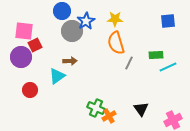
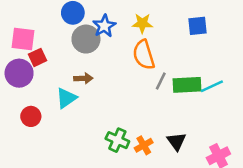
blue square: (168, 21) -> (197, 26), moved
green rectangle: (156, 55) -> (187, 85), moved, size x1.5
orange cross: (109, 116) -> (144, 145), moved

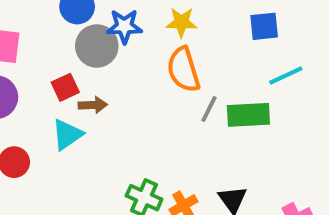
blue star: (104, 26) -> (124, 26), turned 30
red square: (37, 57) -> (65, 87), moved
cyan line: (212, 86) -> (286, 76), moved

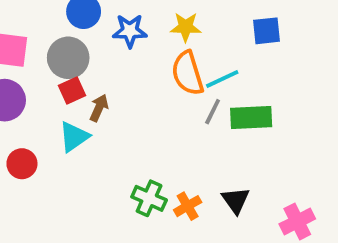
gray circle: (97, 46) -> (68, 58), moved
cyan line: (286, 76) -> (222, 79), moved
brown arrow: (93, 105) -> (99, 108), turned -64

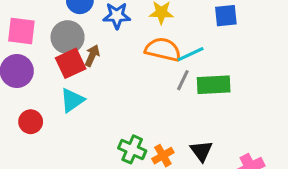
orange semicircle: (188, 73) -> (163, 49), turned 120
red square: (72, 91) -> (71, 63), size x1.4
brown arrow: (99, 108) -> (92, 56), moved

